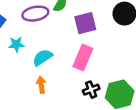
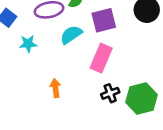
cyan semicircle: (42, 58) -> (71, 35), moved

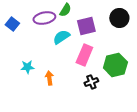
cyan star: (28, 44) -> (27, 67), moved
green hexagon: (142, 98) -> (115, 65), moved

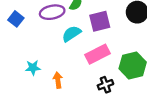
pink rectangle: (84, 55) -> (98, 54), turned 40

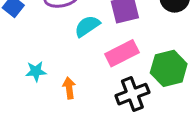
black cross: (105, 85) -> (132, 94), size x1.5

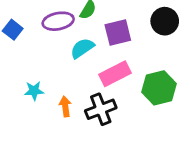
black cross: (132, 94) -> (101, 109), moved

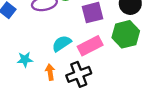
cyan semicircle: (82, 48) -> (62, 43), moved
green hexagon: (159, 88) -> (126, 34), moved

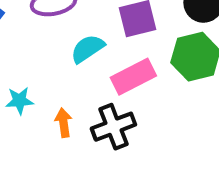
cyan semicircle: (62, 43) -> (87, 49), moved

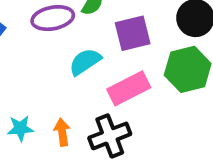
cyan star: (20, 101) -> (20, 128), moved

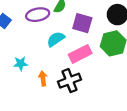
purple square: (133, 33) -> (82, 23), turned 30
cyan star: (20, 128) -> (21, 64), moved

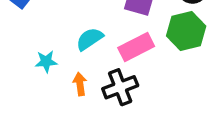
cyan semicircle: (56, 39) -> (90, 39), moved

